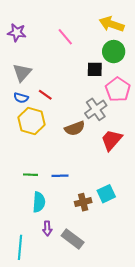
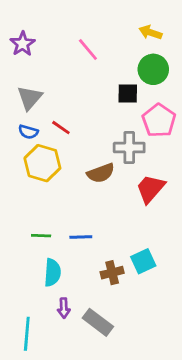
yellow arrow: (112, 24) -> (150, 32), size x0.7
purple star: (17, 33) -> (23, 44), turned 30
gray cross: (96, 109) -> (129, 148), turned 35

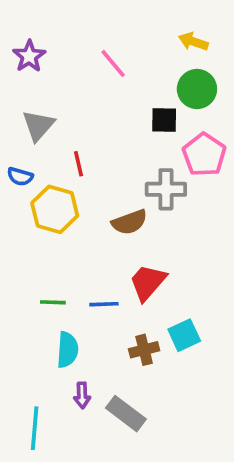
red line: (61, 128) -> (78, 164), turned 42
blue semicircle: (28, 132) -> (20, 177), moved
red trapezoid: (150, 189) -> (148, 282), moved

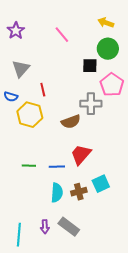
cyan semicircle: (67, 350) -> (57, 193), moved
purple arrow: (82, 395) -> (45, 227), moved

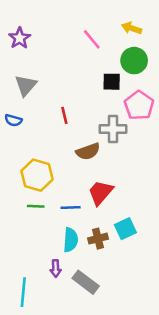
pink line: (62, 35) -> (92, 39), moved
red line: (43, 90) -> (64, 115), moved
yellow hexagon: (30, 115) -> (37, 175), moved
purple arrow: (45, 227) -> (56, 268), moved

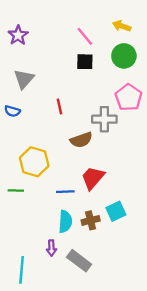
black square: (112, 82) -> (85, 62), moved
green line: (36, 206) -> (16, 191), moved

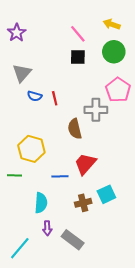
blue semicircle: (12, 111) -> (35, 96), moved
brown semicircle: (81, 140) -> (75, 129), turned 96
cyan semicircle: (65, 222) -> (41, 203), moved
cyan line: (22, 270) -> (20, 248), turned 35

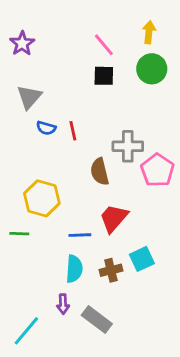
yellow arrow: (112, 24) -> (149, 32), turned 77
pink pentagon: (118, 90) -> (157, 170), moved
cyan semicircle: (41, 203) -> (74, 269), moved

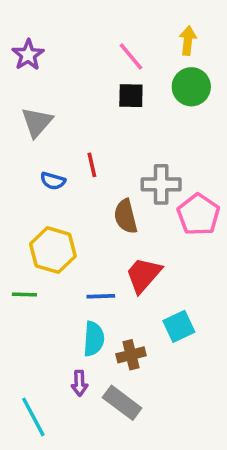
blue semicircle: (46, 128) -> (53, 181), moved
brown cross: (111, 270) -> (131, 355), moved
cyan line: (26, 331) -> (33, 417), turned -68

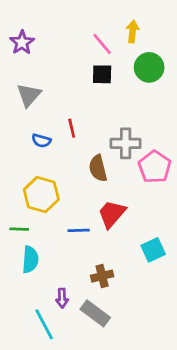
yellow arrow: (188, 41) -> (132, 31), moved
cyan square: (179, 326) -> (153, 250), moved
cyan semicircle: (94, 339) -> (30, 259), moved
cyan line: (33, 417) -> (44, 324), moved

